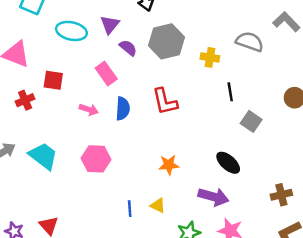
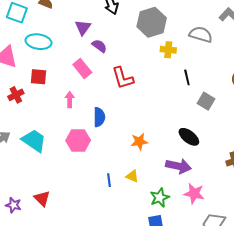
cyan ellipse: (71, 31) -> (38, 42), moved
gray hexagon: (166, 41) -> (152, 22), moved
red L-shape: (165, 101) -> (123, 78), moved
blue semicircle: (123, 109) -> (99, 117), moved
pink arrow: (89, 110) -> (70, 100), turned -105

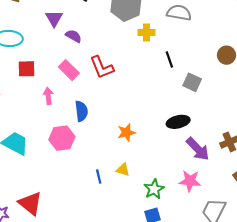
pink rectangle: (82, 68) -> (69, 70), moved
red square: (38, 77) -> (27, 69), moved
black ellipse: (189, 137) -> (178, 122), turned -45
purple arrow: (178, 166) -> (198, 149), moved, turned 40
red triangle: (42, 199) -> (30, 203), size x1.4

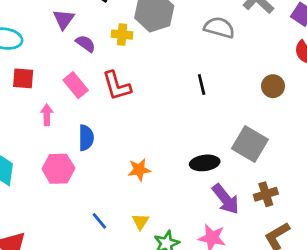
yellow cross: (147, 32) -> (122, 35), moved
gray square: (192, 82) -> (250, 144), moved, size x1.5
yellow triangle: (123, 170) -> (140, 221), moved, turned 40
blue line: (99, 176) -> (99, 221), turned -32

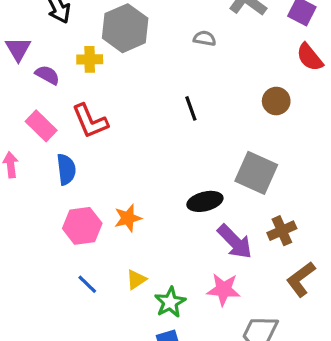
gray semicircle: (219, 28) -> (205, 38), size x0.6
blue semicircle: (86, 138) -> (66, 169), moved
pink hexagon: (58, 169) -> (82, 226), moved
yellow triangle: (140, 221) -> (136, 280), turned 30

